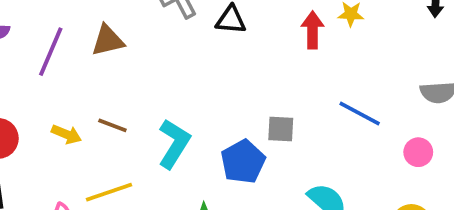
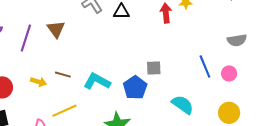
brown triangle: (108, 41) -> (56, 29), turned -48
blue line: (360, 113) -> (205, 66), moved, turned 45
cyan L-shape: (174, 144) -> (97, 81), turned -88

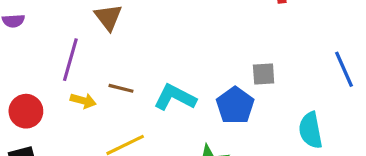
purple line: (26, 38) -> (70, 60), moved
cyan semicircle: (183, 105) -> (311, 130), turned -135

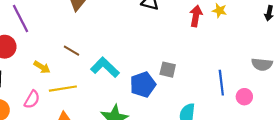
purple line: (70, 60) -> (21, 18), moved, turned -60
yellow arrow: (83, 101) -> (42, 67), moved

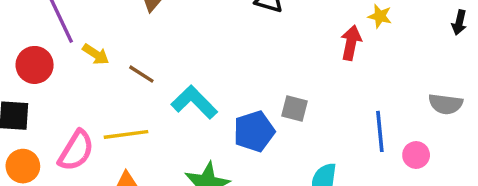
red arrow: (196, 16) -> (351, 43), moved
yellow arrow: (42, 67) -> (96, 54), moved
pink semicircle: (32, 99) -> (76, 151), size x1.4

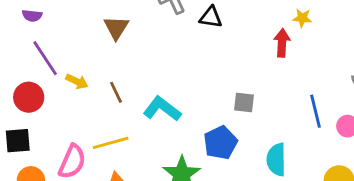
brown line: (141, 74) -> (116, 92), turned 40
blue pentagon: (254, 131) -> (220, 143), moved

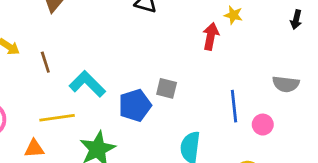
yellow line: (111, 143) -> (57, 118), moved
blue pentagon: (220, 143) -> (135, 105), moved

